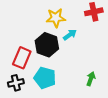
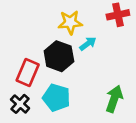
green arrow: (91, 79) -> (114, 99), size x1.5
black cross: (16, 83) -> (20, 104), turned -35

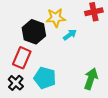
black hexagon: (59, 56) -> (34, 32), moved

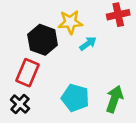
cyan pentagon: (45, 78) -> (75, 98), moved

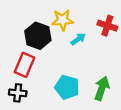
red cross: (118, 15) -> (107, 26), moved, turned 30
black cross: (20, 104) -> (18, 93), turned -36

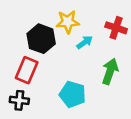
green arrow: (102, 88) -> (110, 71), moved

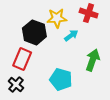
red cross: (116, 28) -> (89, 13), moved
black cross: (19, 100) -> (16, 85), turned 35

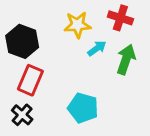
black hexagon: (34, 32) -> (22, 41), moved
green arrow: (93, 60) -> (126, 59), moved

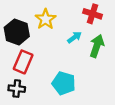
yellow star: (78, 25) -> (46, 19), moved, turned -30
black cross: (22, 115) -> (17, 89), turned -35

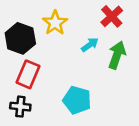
red cross: (93, 14) -> (112, 16), turned 30

